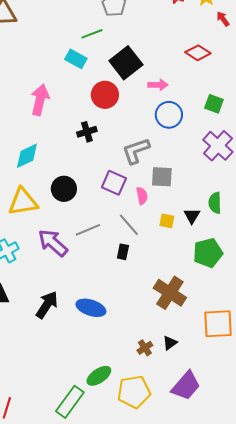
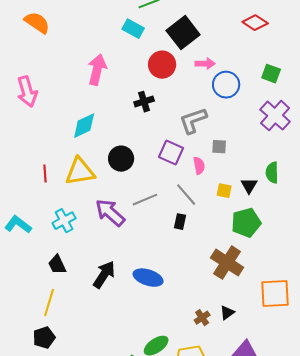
pink arrow: (158, 85) -> (205, 64), moved
gray square: (162, 177) -> (219, 147), size x0.7
green pentagon: (208, 253) -> (246, 223), moved

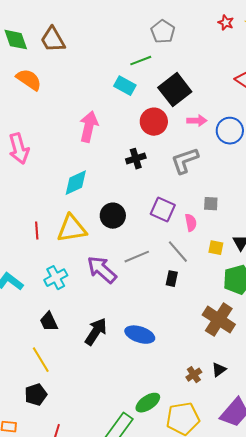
blue circle: (226, 85) -> (230, 131), moved
gray L-shape: (193, 121) -> (185, 161), moved
yellow line: (49, 303) -> (41, 360), turned -48

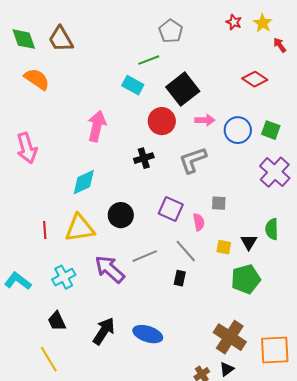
brown cross: (219, 320) -> (230, 337), moved

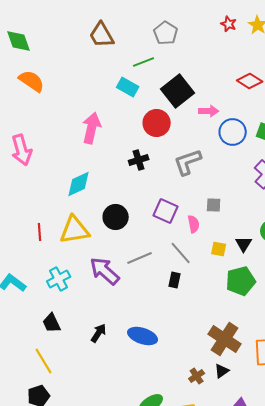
brown trapezoid: (61, 39) -> (102, 35), moved
pink arrow: (205, 120) -> (209, 111), moved
black arrow: (104, 331) -> (99, 333), size x0.7

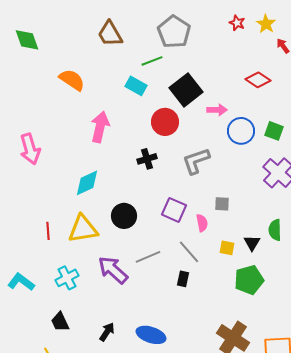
gray pentagon: (166, 33) -> (174, 32), size x1.4
orange semicircle: (32, 81) -> (72, 80), moved

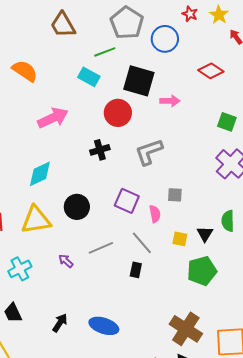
black square: (186, 90) -> (139, 81), turned -36
pink arrow: (100, 127) -> (53, 118), turned 52
blue circle: (241, 131) -> (165, 39), moved
purple arrow: (113, 270) -> (66, 261), size x0.5

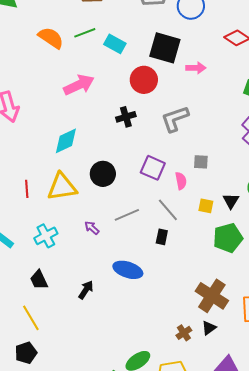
green line: (105, 52) -> (85, 33), moved
blue ellipse: (104, 326) -> (128, 270), moved

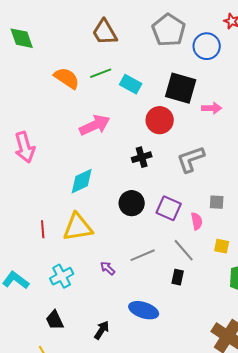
black circle: (103, 174) -> (132, 203), moved

